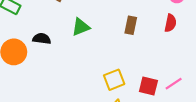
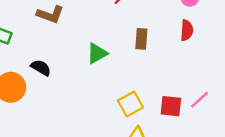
green triangle: (81, 27) -> (97, 53), moved
black semicircle: (42, 39) -> (41, 68), turned 30

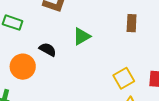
green triangle: (97, 53) -> (82, 36), moved

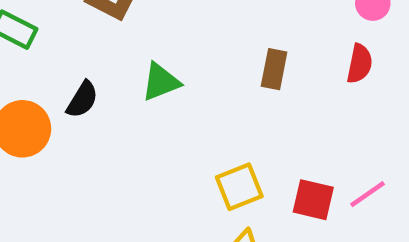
black semicircle: (48, 49) -> (82, 100), turned 84

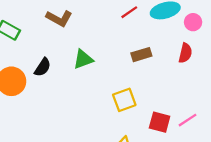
brown rectangle: (274, 69) -> (141, 55), turned 60
yellow square: (239, 187) -> (124, 100), moved

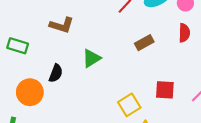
yellow square: (124, 100) -> (129, 105), moved
red square: (160, 122) -> (165, 90), moved

